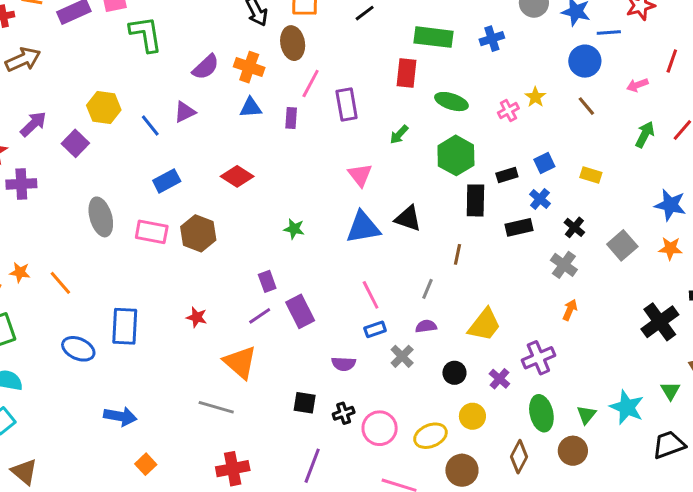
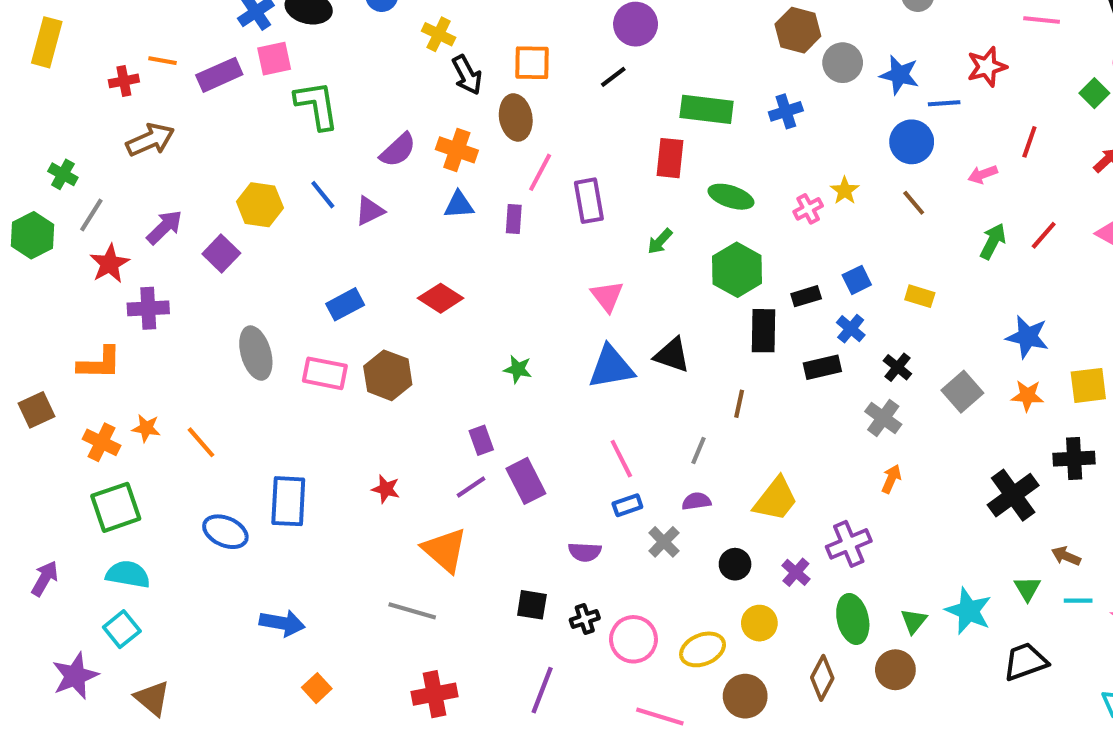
blue line: (150, 125) -> (323, 195), moved

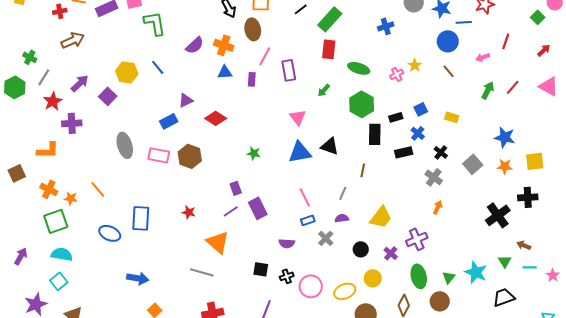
green rectangle: (707, 109) -> (330, 19), moved, turned -55
purple triangle: (370, 211) -> (186, 100), moved
orange star: (146, 428) -> (71, 198), moved

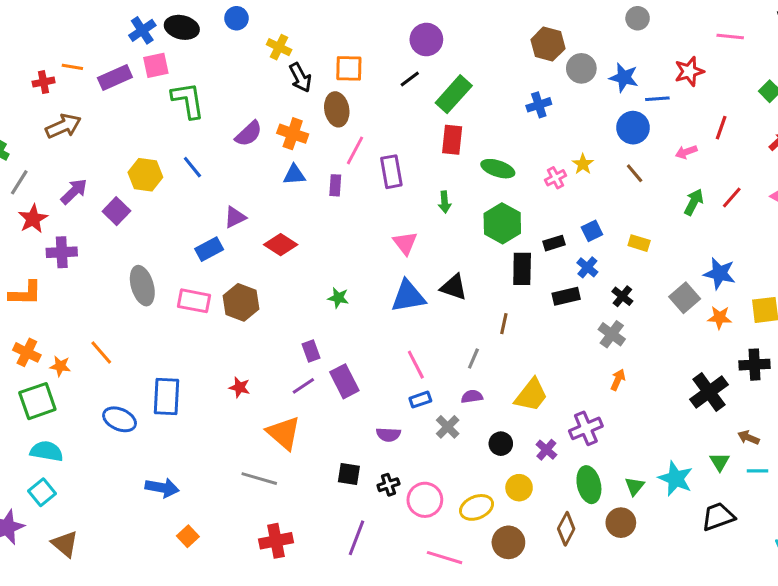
green arrow: (324, 90) -> (445, 202), turned -48
gray square: (473, 164) -> (685, 298), moved

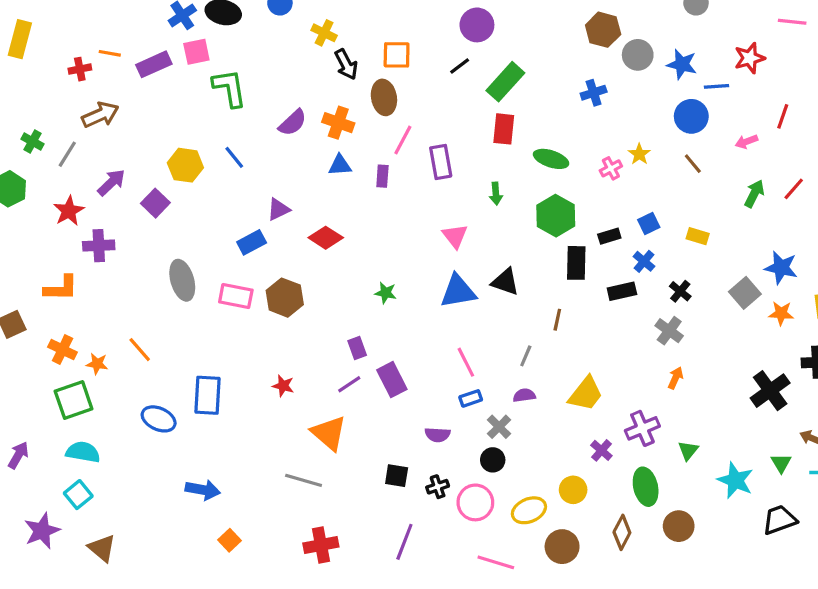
gray line: (19, 182) -> (67, 154), moved
black circle: (501, 444) -> (493, 460), moved
green triangle: (635, 486) -> (688, 450), moved

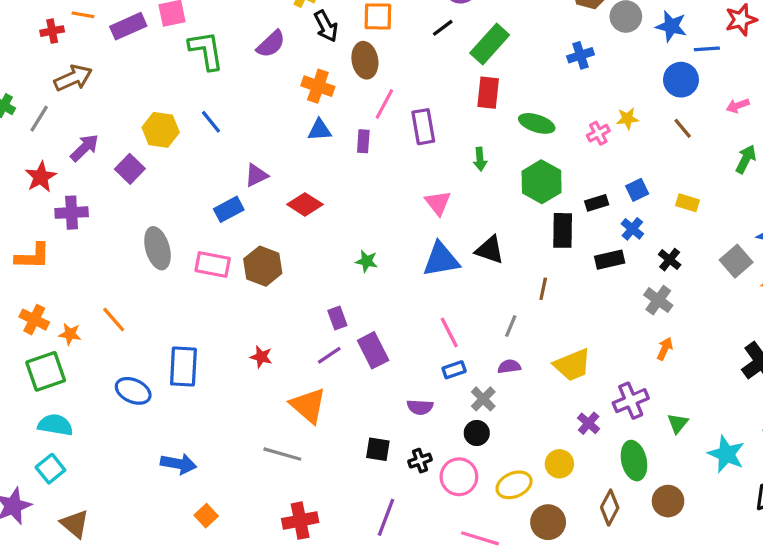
purple semicircle: (293, 123) -> (271, 44), moved
yellow star: (639, 154) -> (627, 119), turned 30
yellow trapezoid: (586, 394) -> (572, 365), turned 30

